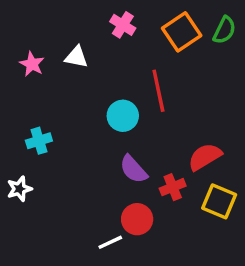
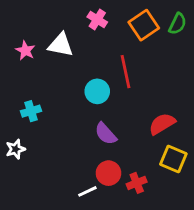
white triangle: (76, 57) -> (61, 45), size x1.4
red cross: (173, 187) -> (137, 183), moved

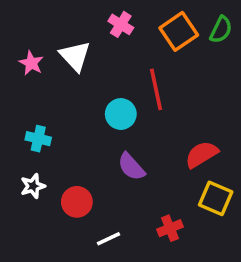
white triangle: (61, 45) -> (75, 56), turned 36
cyan cross: (31, 111) -> (38, 139), turned 30
white star: (15, 149) -> (33, 186), moved
red circle: (108, 173) -> (77, 202), moved

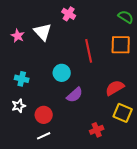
green semicircle: (221, 30) -> (126, 17), turned -84
orange square: (179, 31) -> (121, 45), moved, turned 35
cyan circle: (121, 114) -> (62, 73), moved
purple semicircle: (131, 167) -> (75, 95), turned -90
white line: (108, 239) -> (44, 136), moved

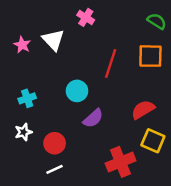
red line: (89, 51) -> (111, 64), turned 30
cyan cross: (22, 79) -> (27, 98), turned -32
red cross: (97, 130) -> (121, 162), size x1.6

